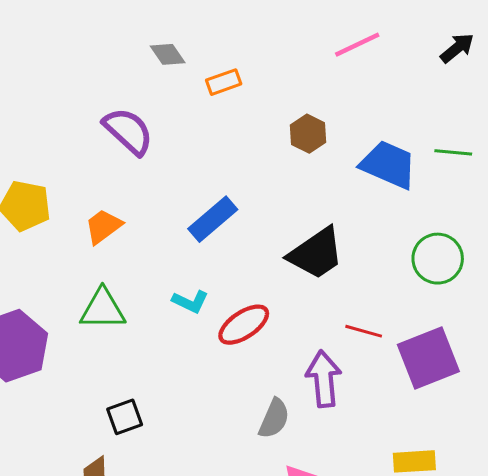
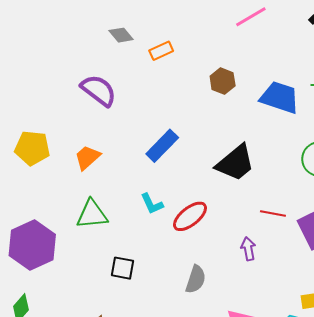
cyan L-shape: (190, 302) -> (152, 204), turned 45
purple arrow: (324, 379) -> (248, 249), size x0.6
black square: (125, 417) -> (123, 268), moved, turned 35
gray semicircle: (274, 418) -> (196, 279), moved

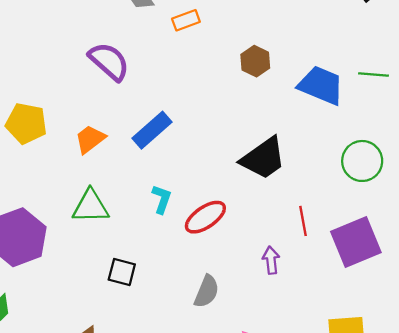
blue rectangle: (162, 146) -> (152, 130), moved
cyan L-shape: (152, 204) -> (162, 199), turned -140
red line: (273, 214) -> (303, 221), turned 65

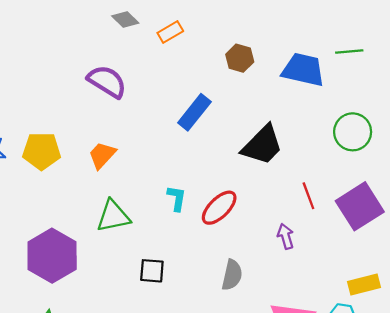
blue rectangle: (152, 130) -> (194, 112), moved

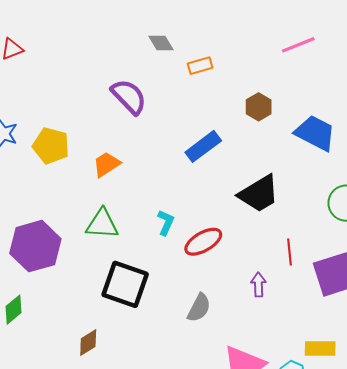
black square: (152, 271) -> (125, 284), size x1.8

